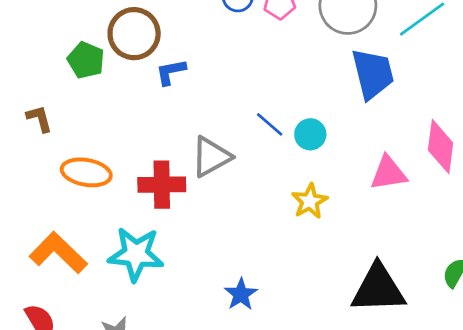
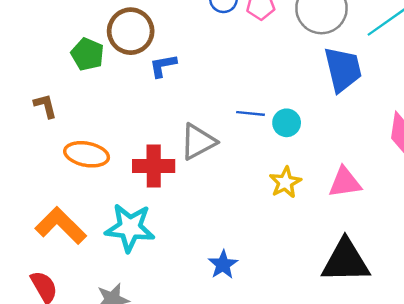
blue line: (270, 124) -> (251, 113), turned -36
pink triangle: (388, 173) -> (345, 182), moved

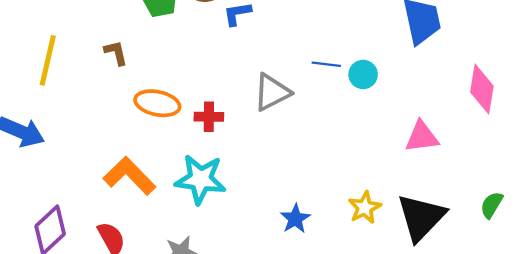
red cross: (154, 166) -> (209, 117), moved, size x0.7
yellow star: (285, 182) -> (365, 208), moved
black triangle: (345, 261) -> (421, 217), turned -46

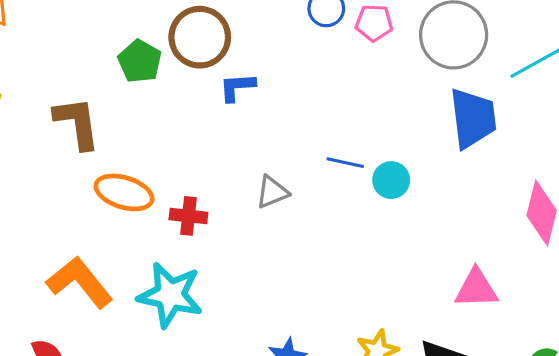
brown L-shape: (116, 53) -> (77, 123), size x1.6
gray triangle: (272, 92) -> (272, 192), size x0.7
pink triangle: (422, 137) -> (476, 289), moved

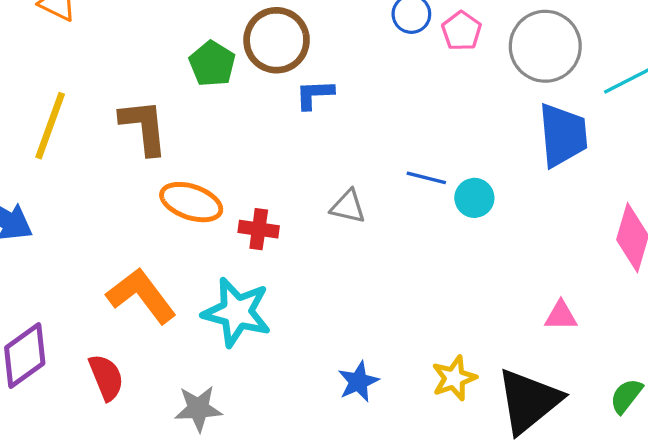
pink pentagon: (374, 23) -> (462, 31), turned 30
gray triangle: (272, 192) -> (348, 207), turned 33
pink triangle: (476, 289) -> (561, 316), size x0.7

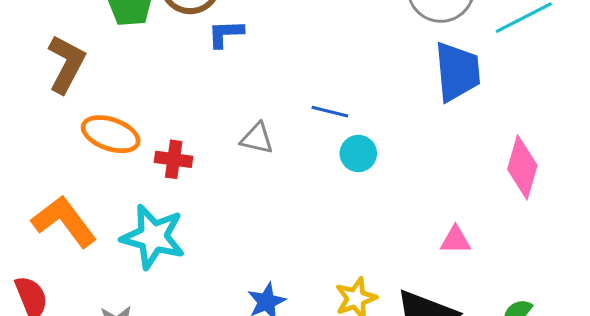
brown L-shape: (144, 127) -> (66, 64), turned 34
cyan circle: (474, 198) -> (358, 153), moved

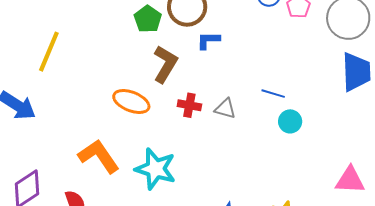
brown L-shape: (66, 64) -> (165, 64), moved
red cross: (174, 159) -> (189, 105), moved
pink triangle: (455, 240) -> (350, 180), size x1.5

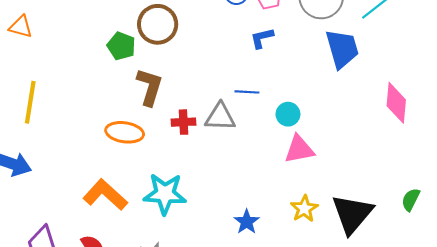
blue L-shape: (208, 40) -> (262, 38), moved
blue line: (273, 94) -> (247, 92), moved
gray triangle: (225, 109) -> (220, 117), size x1.4
pink triangle: (350, 180) -> (299, 149), moved

